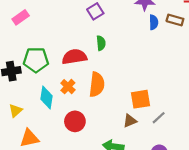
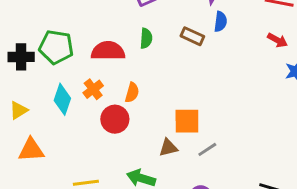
brown rectangle: (175, 20) -> (192, 36), moved
orange semicircle: (97, 85) -> (132, 93), size x0.6
red circle: (75, 121) -> (115, 119), moved

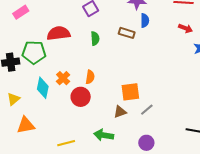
red semicircle: (108, 51) -> (59, 33), moved

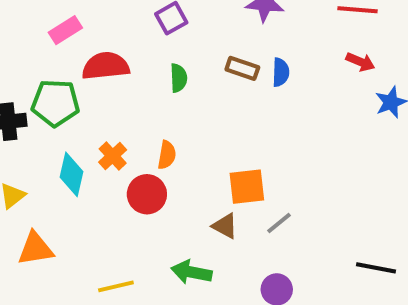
pink rectangle: (21, 12) -> (65, 30), moved
blue semicircle: (145, 21) -> (281, 72), moved
brown triangle: (120, 112) -> (225, 226), turned 48

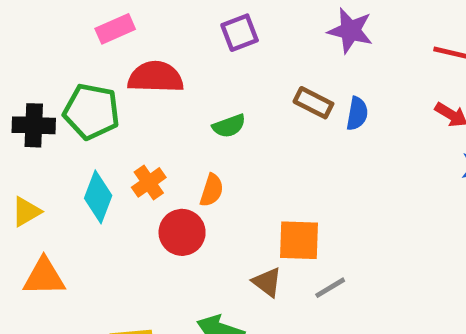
green semicircle: (179, 78) -> (229, 126), moved, turned 64

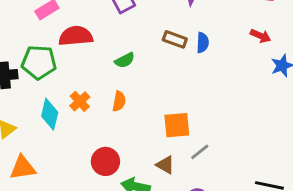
red circle: (182, 232) -> (105, 161), moved
brown triangle: (267, 282) -> (165, 165), moved

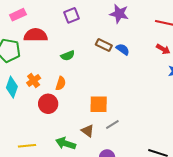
blue semicircle: (203, 43) -> (123, 49), turned -64
red circle: (105, 161) -> (48, 104), moved

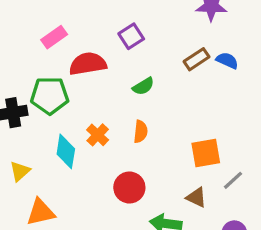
purple square: (71, 15) -> (131, 36), moved
brown rectangle: (104, 45) -> (196, 59), turned -49
red circle: (48, 104) -> (129, 188), moved

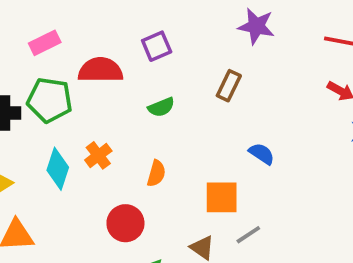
pink rectangle: (54, 37) -> (45, 43), moved
brown rectangle: (196, 59) -> (229, 86), turned -40
blue semicircle: (227, 60) -> (262, 154), moved
orange semicircle: (141, 132) -> (156, 173), moved

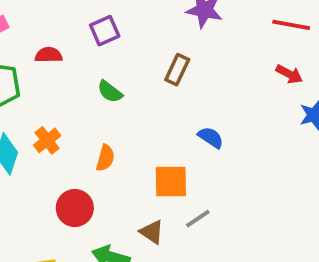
red semicircle: (100, 70) -> (49, 55), size x0.6
green semicircle: (161, 107) -> (110, 92), turned 60

